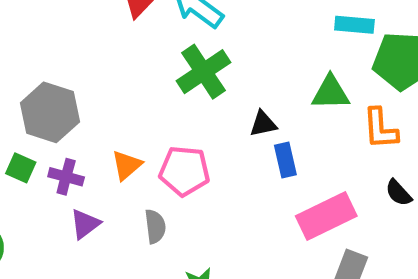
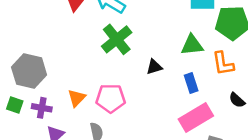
blue rectangle: (285, 160) -> (191, 83), moved

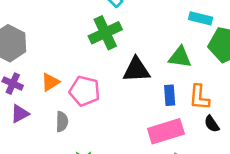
orange L-shape: (223, 64) -> (199, 97), moved
black triangle: (154, 67) -> (136, 70), size x1.6

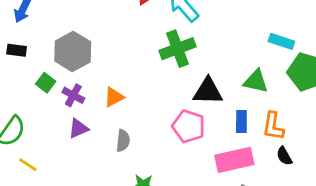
pink pentagon: (85, 91) -> (189, 126), moved

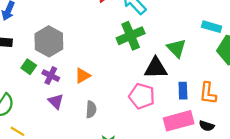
green triangle: (256, 81) -> (176, 48), moved, turned 36
purple triangle: (78, 128) -> (56, 101), turned -49
black semicircle: (284, 156) -> (207, 126), moved, turned -40

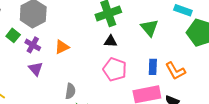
black triangle: (156, 68) -> (111, 41), moved, size x0.6
orange L-shape: (208, 93) -> (175, 71), turned -40
gray semicircle: (91, 109) -> (70, 91), moved

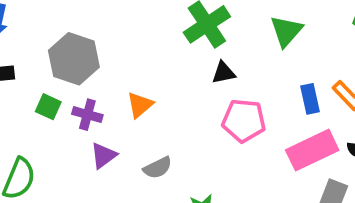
green triangle: (149, 28) -> (286, 31), turned 36
purple triangle: (36, 69) -> (103, 155), turned 49
gray semicircle: (70, 91) -> (158, 168), moved, turned 70

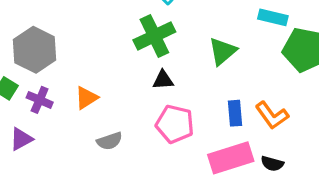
purple triangle: (103, 155) -> (21, 139), moved
gray semicircle: (158, 168) -> (110, 141), moved

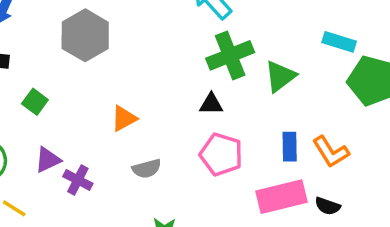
green cross: (154, 36) -> (230, 55), moved
gray hexagon: (35, 50) -> (85, 35), moved
purple cross: (40, 100) -> (78, 180), moved

